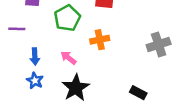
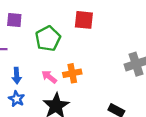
orange cross: (100, 40) -> (72, 73), moved

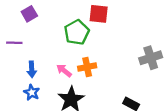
purple square: (14, 20) -> (29, 14), turned -35
green pentagon: (48, 39) -> (77, 32), moved

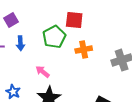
orange cross: (87, 67) -> (84, 50), moved
blue arrow: (32, 69) -> (20, 43), moved

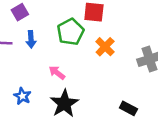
orange cross: (84, 50) -> (105, 47), turned -35

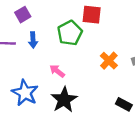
orange cross: (105, 47) -> (109, 61), moved
blue star: (22, 96) -> (25, 93), size x1.6

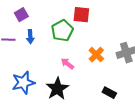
pink arrow: (57, 71) -> (67, 64), moved
blue star: (25, 93) -> (23, 83), turned 30

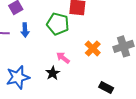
green pentagon: (62, 31) -> (58, 24), turned -30
black star: (57, 89) -> (53, 73), moved, size x0.6

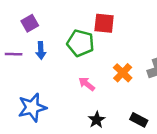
black star: (53, 73) -> (97, 120), moved

